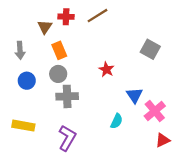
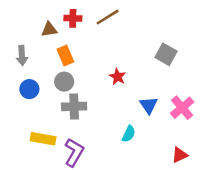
brown triangle: (45, 27) -> (49, 29), turned 48
pink cross: (155, 111) -> (182, 108), moved
yellow rectangle: (23, 126) -> (43, 139), moved

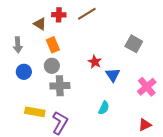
brown triangle: (49, 29) -> (40, 24), turned 40
blue triangle: (149, 105) -> (113, 75), moved

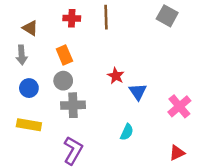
brown line: (87, 14) -> (106, 17), turned -60
brown triangle: (40, 24) -> (30, 28), moved
gray square: (134, 44) -> (167, 16), moved
yellow rectangle: (35, 112) -> (29, 125), moved

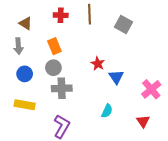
gray square: (167, 16) -> (123, 24), moved
red triangle: (177, 153) -> (143, 121), moved, turned -40

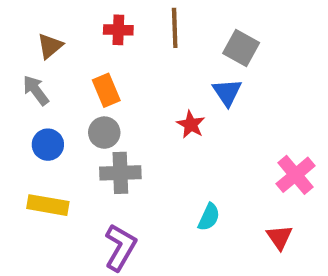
brown triangle: (26, 23) -> (50, 46), turned 48
gray arrow: (18, 46) -> (36, 90), turned 147
blue triangle: (116, 77) -> (227, 92), moved

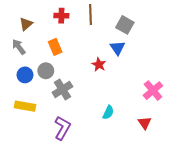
gray circle: (104, 133) -> (46, 71), moved
gray cross: (120, 173) -> (62, 89), turned -30

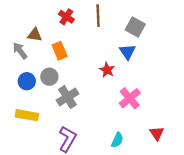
red cross: (61, 16) -> (66, 17), turned 32
brown triangle: (26, 24) -> (35, 35), moved, turned 48
pink cross: (153, 91) -> (130, 98), moved
cyan semicircle: (108, 112) -> (117, 140), moved

